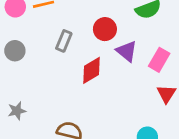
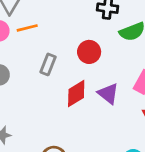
purple triangle: (127, 51) -> (108, 94), moved

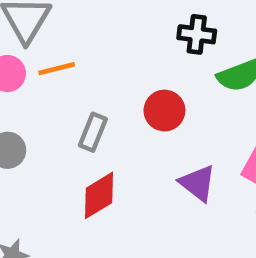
red diamond: (76, 93) -> (99, 195), moved

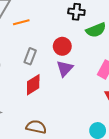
orange line: (57, 69) -> (21, 22), moved
purple triangle: (198, 183) -> (65, 68), moved, turned 36

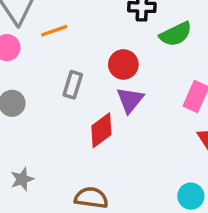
red diamond: (33, 85) -> (101, 130), moved

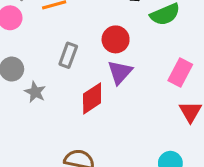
gray star: (22, 179) -> (35, 92), moved, turned -30

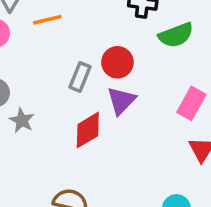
gray rectangle: (68, 55) -> (80, 77), moved

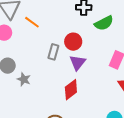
orange line: (47, 20) -> (32, 22), turned 56
red diamond: (88, 130) -> (71, 90), moved

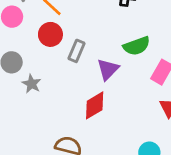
green semicircle: (104, 23) -> (137, 46), moved
red circle: (73, 42) -> (50, 34), moved

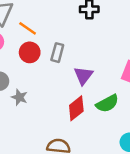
green semicircle: (137, 46) -> (107, 103), moved
gray rectangle: (76, 51) -> (57, 53), moved

